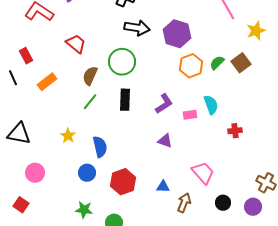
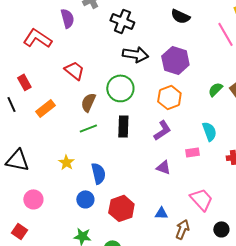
orange hexagon: (191, 66) -> (169, 97), moved
green line: (90, 102) -> (88, 128), turned 30
pink rectangle: (190, 115) -> (192, 152), moved

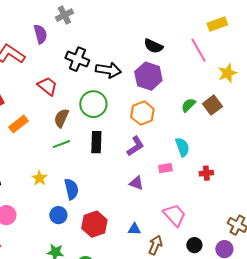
black semicircle: (180, 16) -> (153, 46), moved
black cross: (122, 21) -> (77, 59), moved

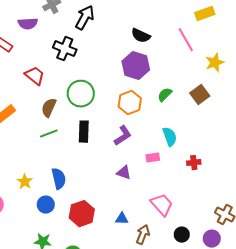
purple semicircle: (40, 34) -> (28, 24), turned 102
black arrow: (108, 70) -> (85, 18), moved, turned -70
green semicircle: (188, 105) -> (165, 95), moved
yellow star: (39, 178) -> (25, 182), moved

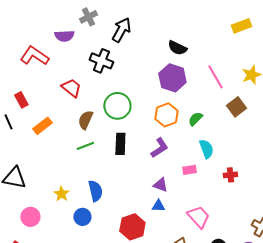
pink line: (186, 40) -> (215, 77), moved
green semicircle: (165, 95) -> (195, 119), moved
red hexagon: (82, 214) -> (132, 227), moved
blue triangle: (122, 219) -> (158, 206), moved

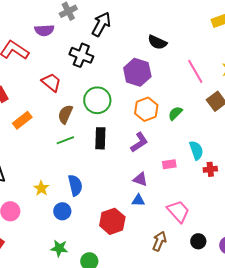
purple hexagon: (172, 78) -> (137, 72), moved
cyan semicircle: (206, 149) -> (196, 150), moved

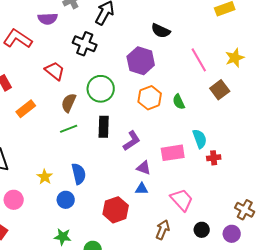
green semicircle: (175, 113) -> (179, 102), turned -70
purple L-shape: (139, 142) -> (132, 141), moved
pink rectangle: (169, 164) -> (173, 153), size x1.6

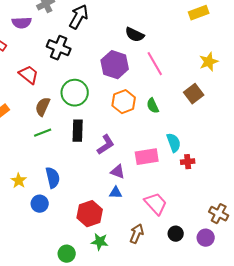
pink line: (199, 60) -> (155, 64), moved
green star: (63, 237) -> (100, 242), moved

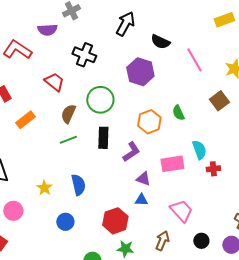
black arrow: (79, 17) -> (125, 24), moved
pink line: (155, 64) -> (194, 60), moved
orange hexagon: (124, 102) -> (149, 122), moved
blue circle: (40, 204) -> (65, 222), moved

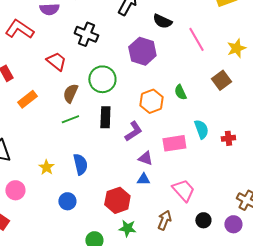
red cross: (213, 169) -> (228, 138), moved

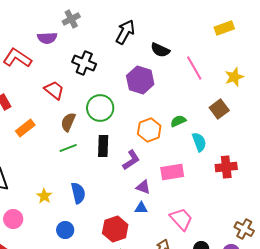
green semicircle: (180, 92) -> (178, 121), turned 91
cyan semicircle: (201, 129) -> (199, 142), moved
red cross: (228, 138) -> (226, 167), size x1.5

